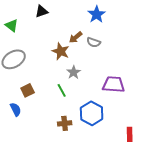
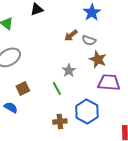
brown star: (61, 51) -> (98, 59), moved
blue semicircle: (16, 109) -> (11, 107), turned -32

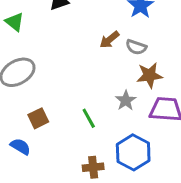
brown star: (98, 59) -> (149, 75), turned -30
gray star: (69, 70) -> (126, 100), moved

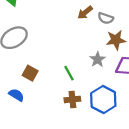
brown square: (38, 118) -> (30, 73), turned -35
brown cross: (93, 167) -> (72, 99), moved

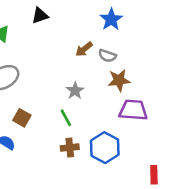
gray star: (98, 59) -> (75, 91), moved

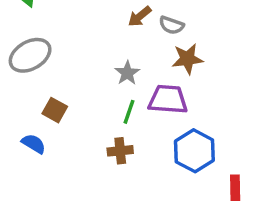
purple trapezoid: (133, 110) -> (168, 99), moved
green line: (66, 118) -> (129, 112), moved, turned 48
blue hexagon: (105, 148) -> (194, 151), moved

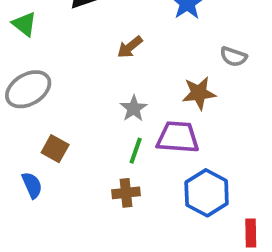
brown arrow: (140, 16) -> (130, 47), moved
gray semicircle: (171, 25) -> (233, 57), moved
blue semicircle: (34, 144) -> (32, 185), turned 35

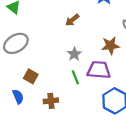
green line: (136, 151) -> (75, 77), turned -40
brown cross: (126, 193) -> (51, 101), moved

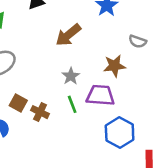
brown arrow: (72, 20) -> (68, 35), size x1.5
brown cross: (51, 101) -> (40, 112), moved, turned 32

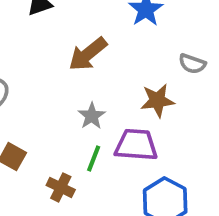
green line: (72, 104) -> (94, 158), turned 42
brown cross: (40, 112) -> (61, 187), moved

